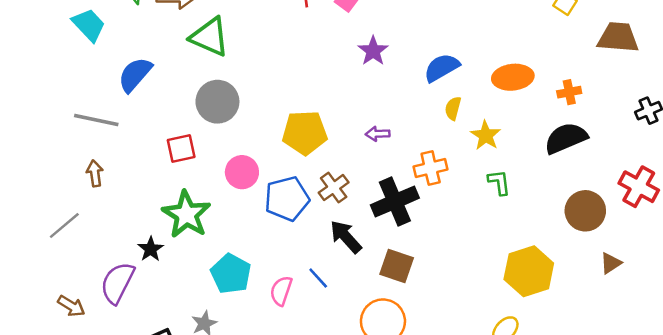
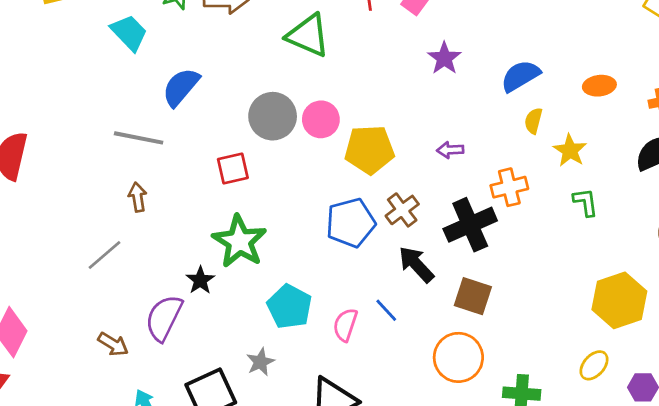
green triangle: (210, 37) -> (308, 35), moved
orange ellipse: (513, 77) -> (599, 86), size x0.7
pink circle: (242, 172) -> (321, 119), moved

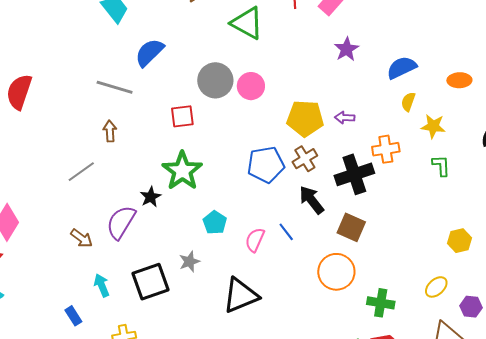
yellow pentagon: (370, 150) -> (305, 118), moved
yellow star: (570, 150) -> (433, 126), turned -30
yellow hexagon: (619, 300) -> (460, 241), size x0.6
cyan pentagon: (289, 307) -> (215, 223), size x0.7

